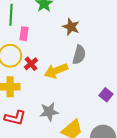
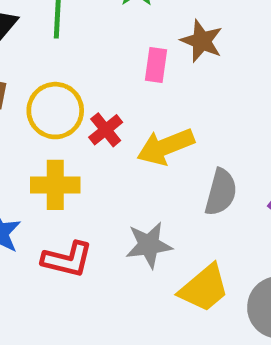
pink rectangle: (24, 34) -> (156, 65), moved
gray semicircle: (79, 55) -> (221, 192), moved

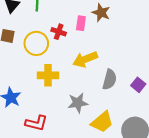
red cross: (106, 130) -> (59, 32), moved, turned -32
yellow cross: (55, 185) -> (48, 75), moved
red L-shape: (67, 259) -> (36, 123), moved

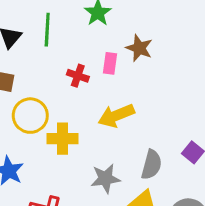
yellow circle: (36, 43) -> (30, 116), moved
gray semicircle: (110, 80) -> (151, 165), moved

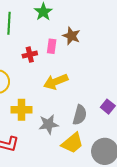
red cross: (78, 76) -> (30, 55), turned -32
yellow cross: (62, 139) -> (21, 110), moved

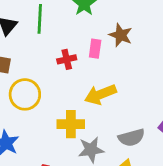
yellow cross: (21, 110) -> (71, 124), moved
gray semicircle: (80, 115) -> (131, 138), turned 60

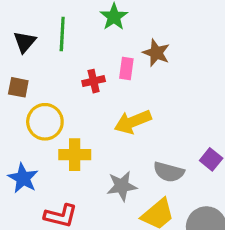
yellow cross: (71, 124) -> (75, 155), moved
gray semicircle: (131, 138) -> (169, 172), turned 30

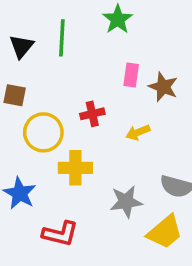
brown star: (156, 53) -> (163, 87), moved
red cross: (94, 81) -> (92, 114), moved
yellow arrow: (133, 122) -> (138, 132), size x0.6

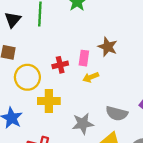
pink rectangle: (131, 75) -> (84, 58), moved

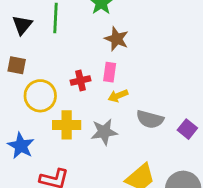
brown star: (108, 47) -> (117, 39), moved
gray semicircle: (117, 113) -> (150, 119), moved
gray star: (83, 124) -> (104, 132), moved

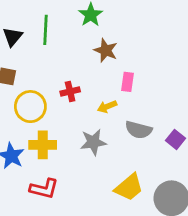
pink rectangle: (110, 72) -> (128, 82), moved
yellow cross: (67, 125) -> (43, 145), moved

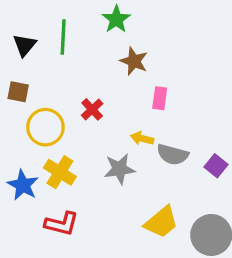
red cross: (70, 91) -> (92, 109), turned -30
yellow arrow: (107, 107) -> (142, 138), moved, turned 36
yellow cross: (43, 145) -> (60, 172), turned 32

